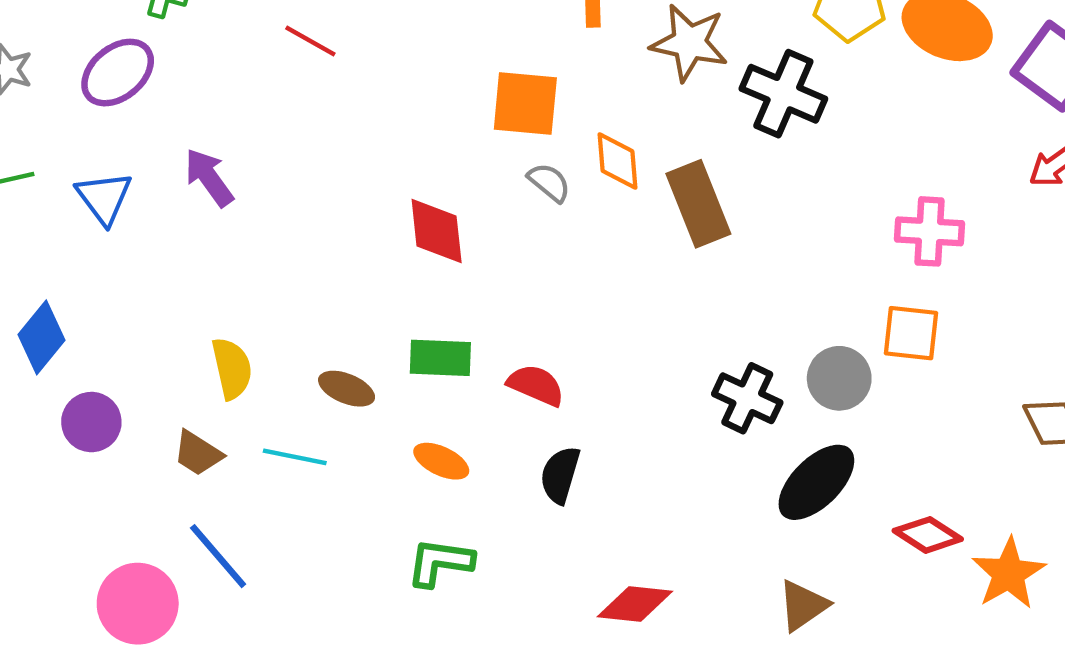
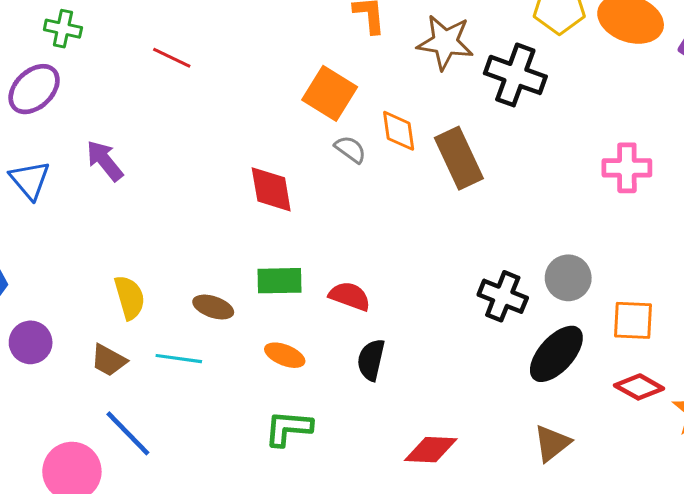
orange square: (525, 103) -> (330, 93), turned 30
orange square: (911, 333) -> (633, 320), moved

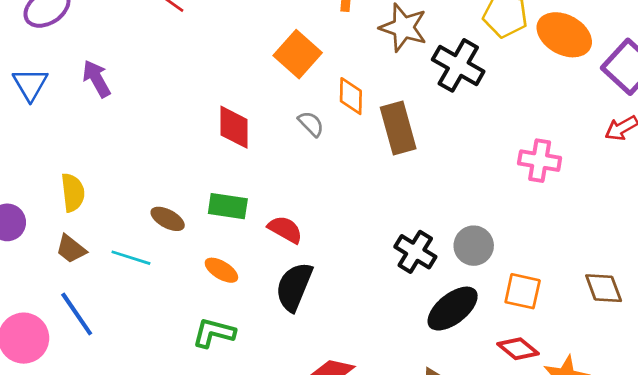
gray semicircle: (350, 149) -> (311, 124), moved
yellow semicircle: (130, 297) -> (73, 193), moved
black semicircle: (371, 360) -> (294, 287), size x1.4

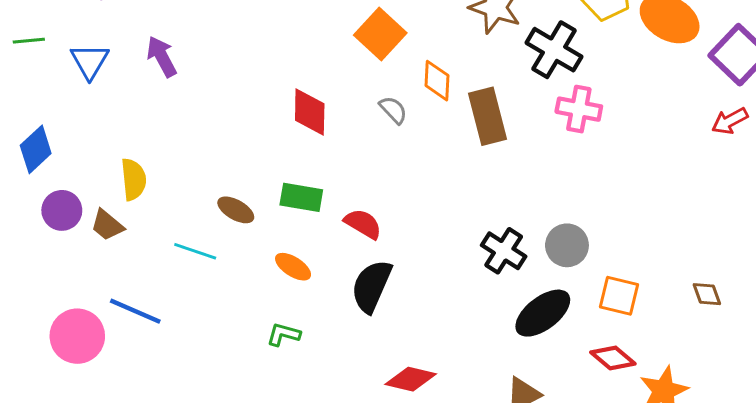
pink cross: (540, 161) -> (579, 109), moved
brown trapezoid: (71, 249) -> (107, 225), moved
brown diamond: (604, 288) -> (707, 294), size x0.7
blue line: (77, 314) -> (135, 311), turned -33
green L-shape: (214, 333) -> (283, 334), size x0.7

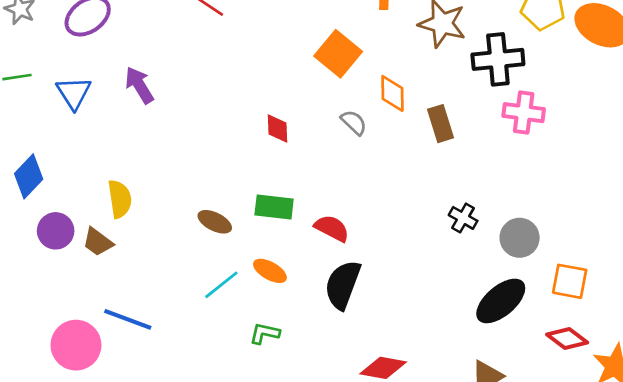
black cross: (554, 50) -> (498, 59), turned -33
red diamond: (310, 112) -> (278, 128), size x0.7
brown rectangle: (488, 116) -> (440, 124), size x0.7
cyan line: (195, 251) -> (221, 285), moved, turned -54
black cross: (504, 251) -> (463, 218), moved, size x0.7

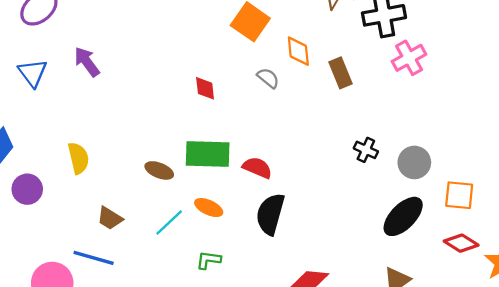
pink cross: (524, 113) -> (409, 58), turned -32
green rectangle: (274, 207) -> (208, 154), size x1.4
brown trapezoid: (98, 242) -> (110, 218), moved

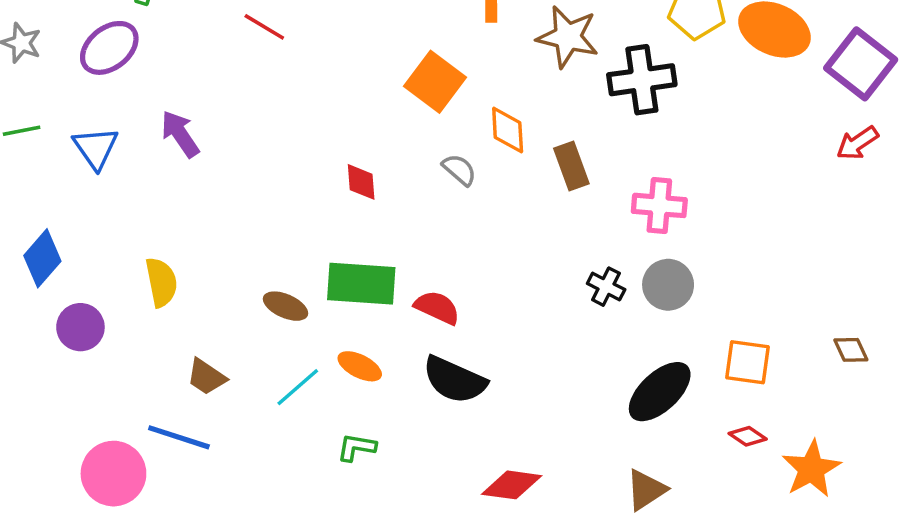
pink cross: (409, 58) -> (659, 205), moved, turned 32
gray circle: (414, 162) -> (668, 285), moved
black semicircle: (270, 214) -> (455, 380), turned -84
red diamond: (461, 243) -> (748, 436), size x0.7

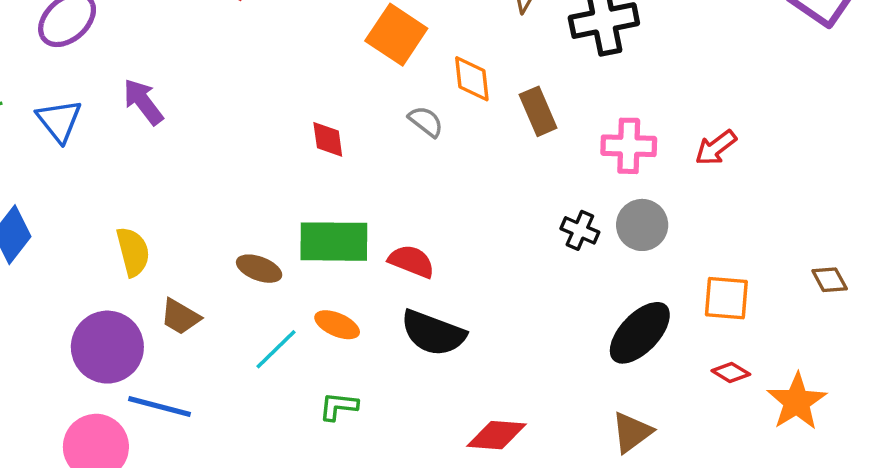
red arrow: (857, 143) -> (716, 148), moved
purple circle: (80, 327) -> (107, 347), moved, size x1.5
brown trapezoid: (206, 377) -> (180, 317), moved

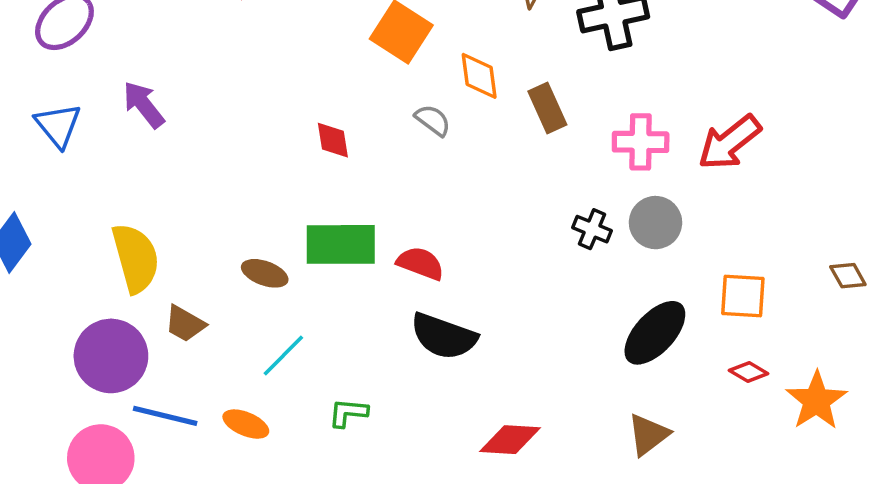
red arrow: (716, 148) -> (729, 142), size x1.5
yellow semicircle: (133, 252) -> (136, 258), size x1.4
orange ellipse: (337, 325) -> (246, 424), moved

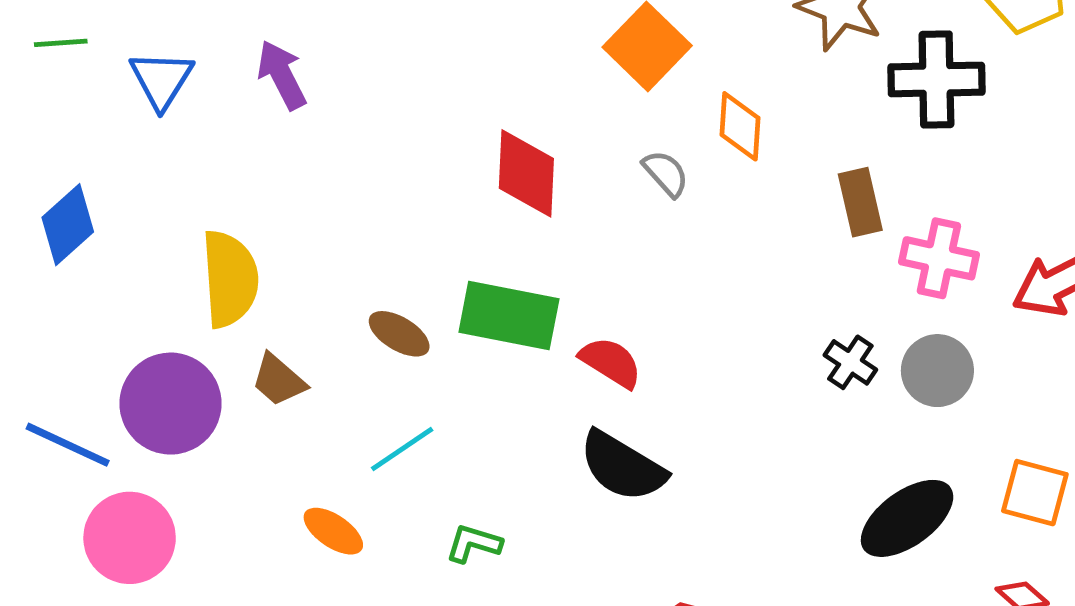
brown rectangle: (547, 108) -> (860, 202), moved
red diamond: (333, 140) -> (526, 173), size x1.6
blue line: (165, 416) -> (68, 445), moved

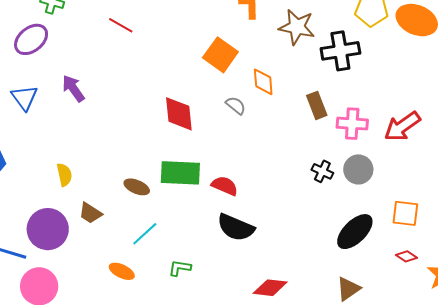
yellow semicircle: (230, 279) -> (64, 175), size x0.6

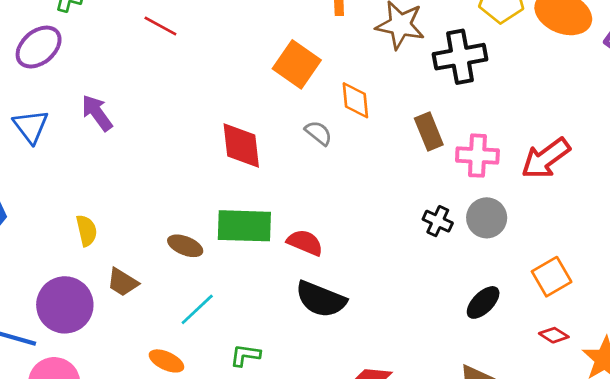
orange square: (405, 213) -> (552, 277), turned -36
black ellipse: (355, 232) -> (483, 302), size x0.7

